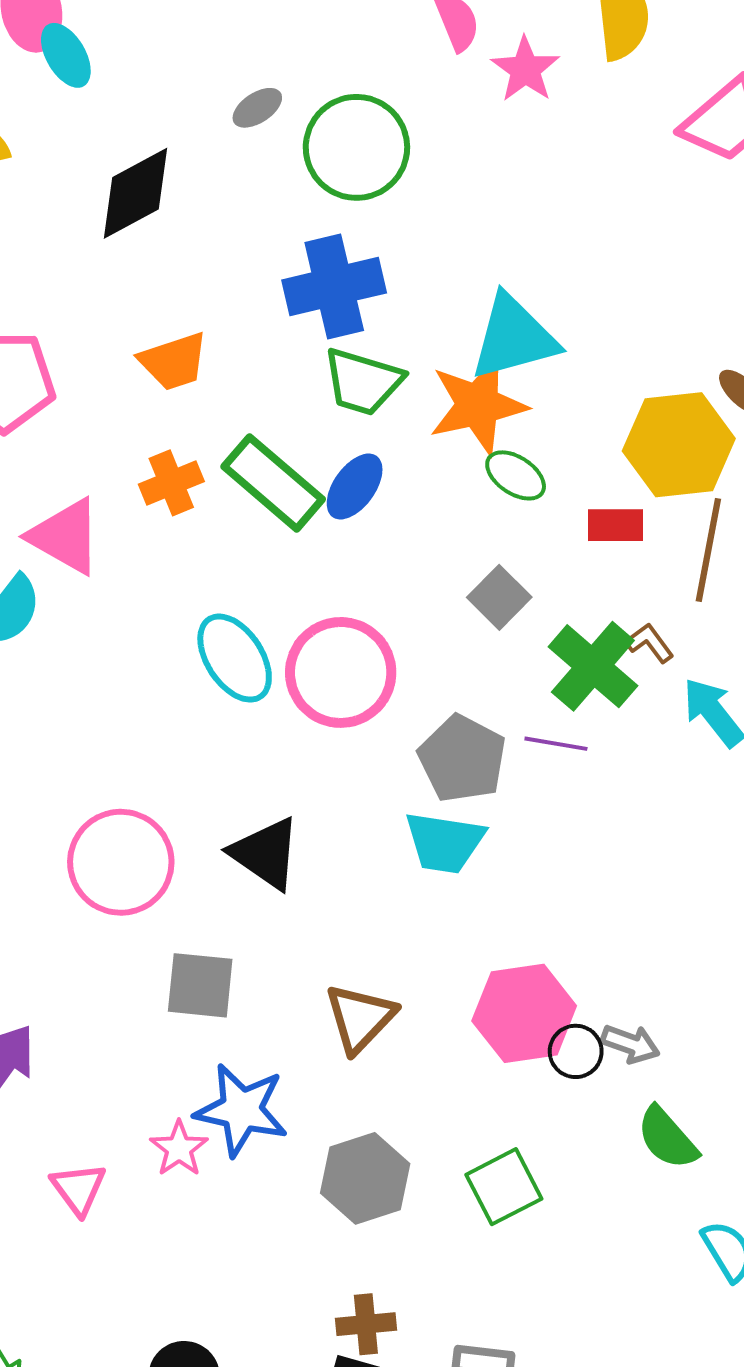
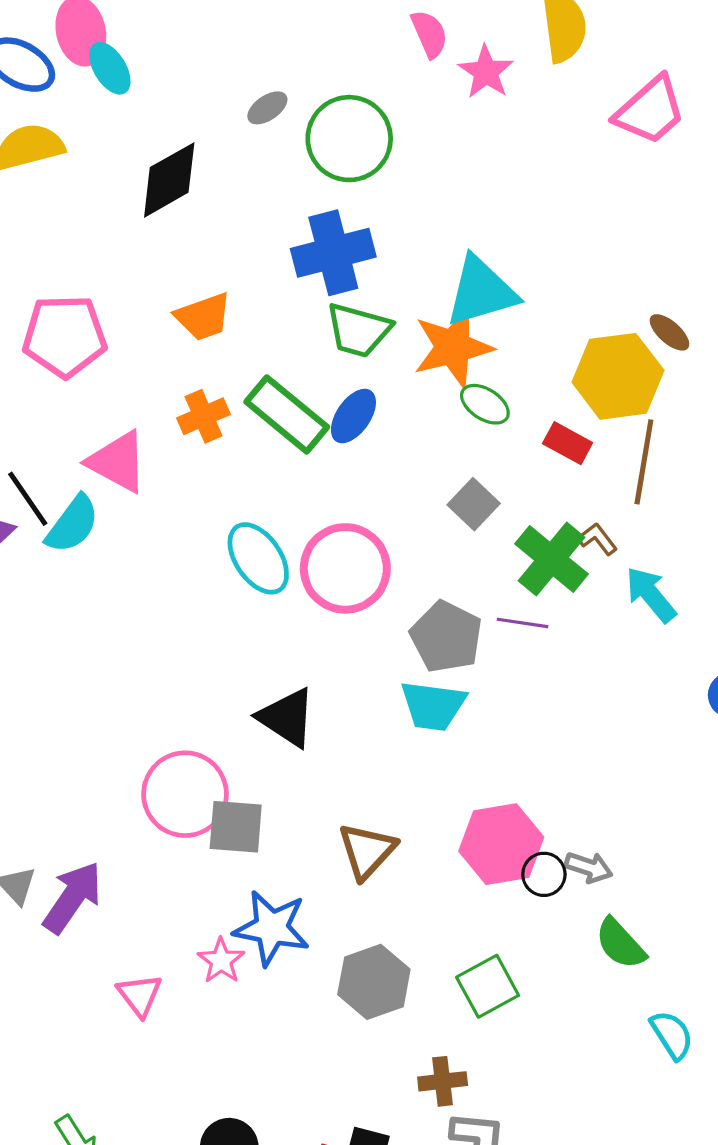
red rectangle: (616, 525) -> (568, 443), turned 30
pink circle: (121, 862) -> (185, 794), moved
brown cross: (366, 1324) -> (443, 1081), moved

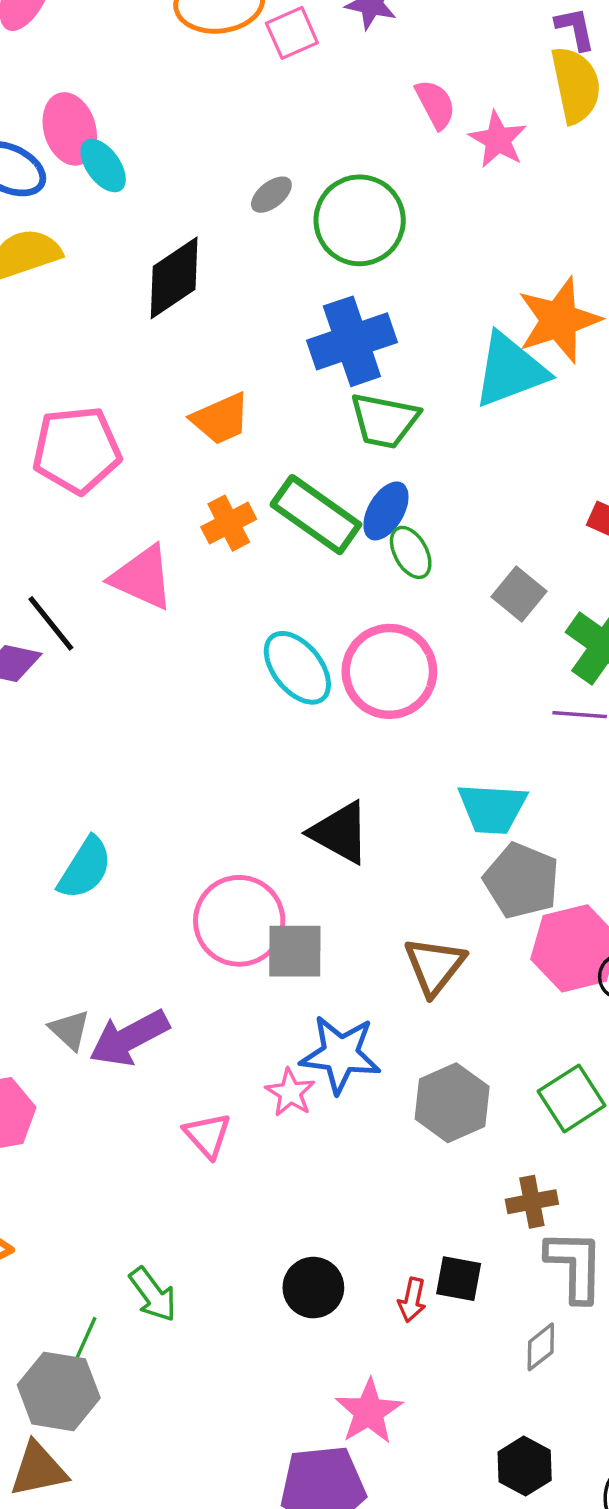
orange star: (453, 347) -> (559, 320), moved
green ellipse: (485, 404) -> (411, 552), moved, turned 33
cyan semicircle: (72, 524) -> (85, 868), moved
gray pentagon: (446, 637) -> (522, 881), moved
purple arrow: (72, 897) -> (129, 1038), turned -148

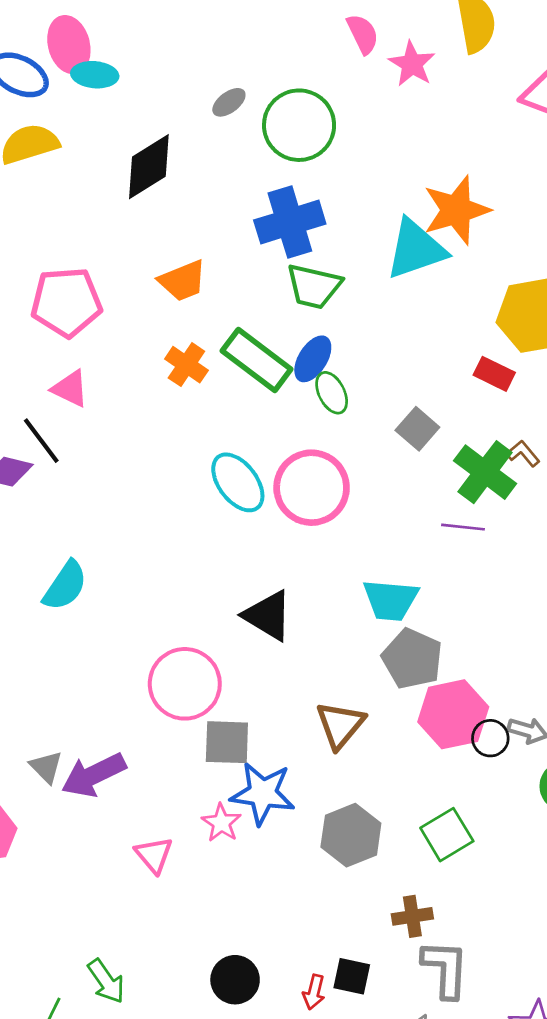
cyan ellipse: (103, 165) -> (95, 75), turned -51
orange cross: (229, 523) -> (186, 365), turned -30
pink triangle: (142, 578) -> (70, 389), moved, size x0.7
cyan semicircle: (85, 868) -> (65, 586), moved
gray square: (295, 951) -> (227, 742), moved

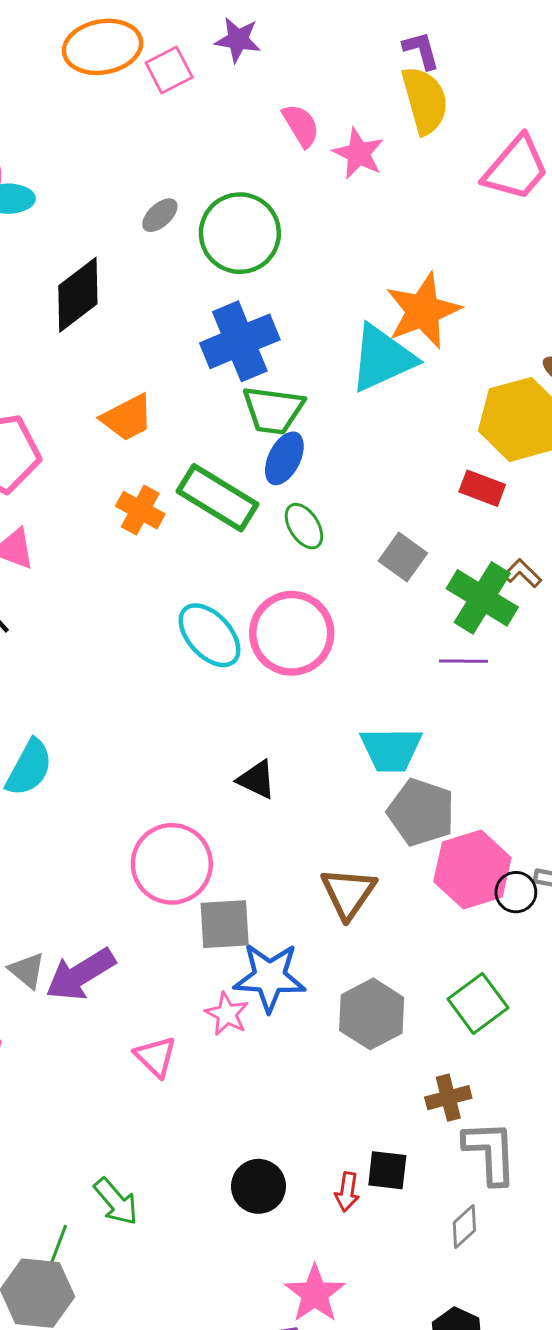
blue ellipse: (313, 359) -> (284, 458), moved
black triangle: (268, 616) -> (257, 780), size x0.7

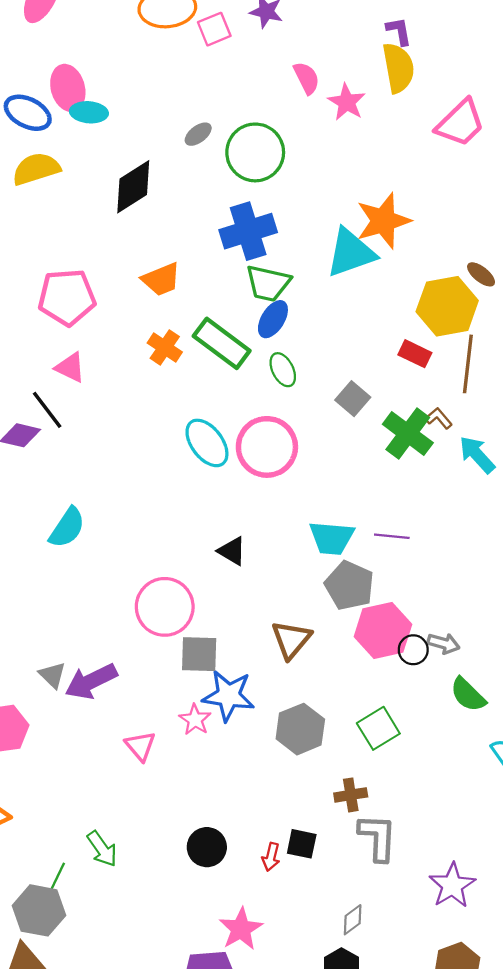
purple line: (464, 661) -> (392, 536), moved
gray diamond: (464, 1226) -> (353, 920), moved

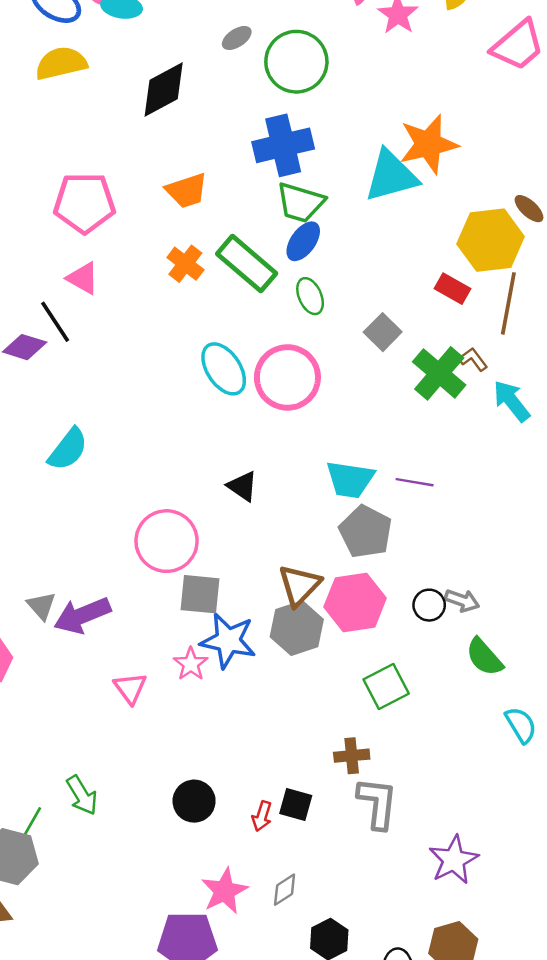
pink hexagon: (383, 631) -> (355, 602), moved
gray hexagon: (300, 729) -> (297, 628), moved
gray diamond: (353, 920) -> (285, 890), moved

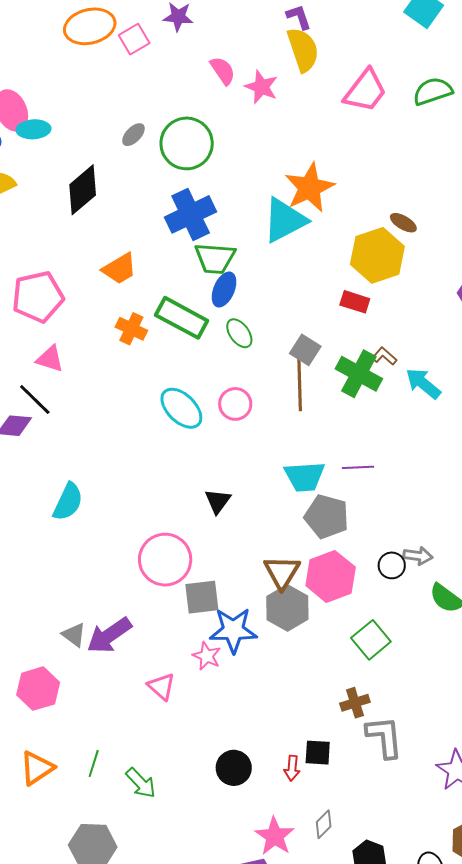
brown line: (508, 303) -> (300, 385), moved
pink circle: (287, 377) -> (235, 404), size x0.6
black triangle: (242, 486) -> (218, 501), turned 44
green line: (32, 822) -> (94, 764), moved

